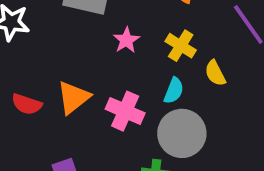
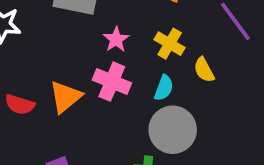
pink cross: (125, 111) -> (112, 82), moved

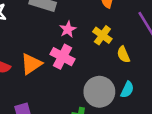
cyan semicircle: (164, 88) -> (127, 90), moved

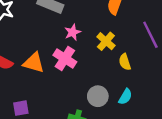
orange triangle: (31, 64) -> (34, 63), turned 45
gray circle: (99, 92) -> (98, 96), size x0.7

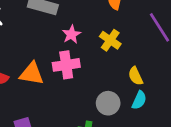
pink cross: (65, 58) -> (66, 65), turned -35
yellow semicircle: (125, 62) -> (136, 76), moved

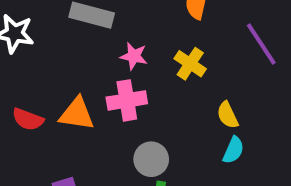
pink star: (71, 34) -> (134, 56), turned -30
gray circle: (108, 103) -> (151, 159), moved

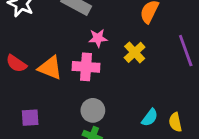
pink star: (134, 56) -> (98, 38), turned -30
yellow semicircle: (228, 115) -> (175, 122), moved

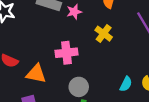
pink star: (98, 38) -> (74, 12), moved
orange triangle: (50, 68) -> (36, 74), moved

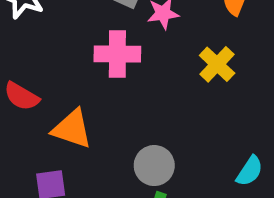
pink cross: (66, 53) -> (117, 54), moved

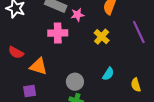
cyan semicircle: (250, 171) -> (108, 74), moved

